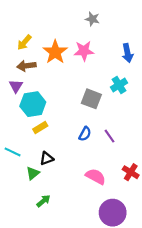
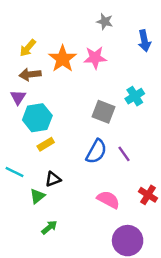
blue arrow: (128, 53) -> (144, 41), moved
blue semicircle: (85, 134) -> (96, 151), size x1.5

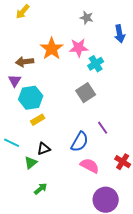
yellow arrow: (28, 48) -> (23, 12), moved
cyan cross: (135, 96) -> (96, 64), moved
gray square: (104, 112) -> (86, 93), turned 36
blue semicircle: (96, 151) -> (80, 142), moved

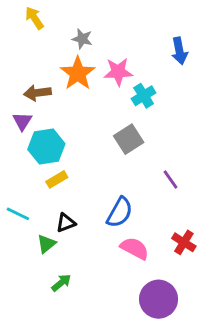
yellow arrow: (23, 12) -> (34, 18), turned 105
gray star: (87, 18) -> (82, 39), moved
purple line: (103, 128) -> (170, 179), moved

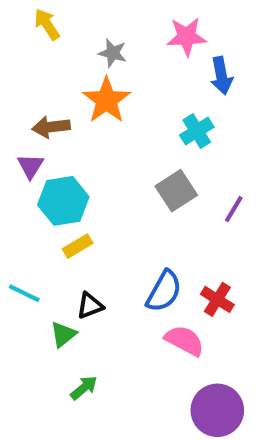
blue arrow: (179, 51) -> (221, 76), moved
pink star: (118, 72) -> (187, 37), moved
purple line: (170, 179) -> (234, 209), moved, turned 66
red cross: (184, 242) -> (217, 299), moved

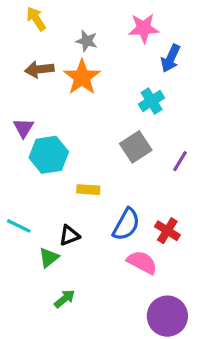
blue arrow: (221, 76) -> (171, 58), turned 36
brown arrow: (51, 127) -> (39, 69), moved
yellow rectangle: (78, 246) -> (88, 190), moved, turned 35

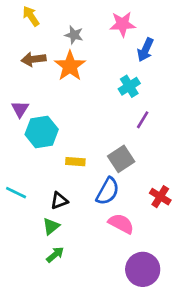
gray square: (136, 147) -> (121, 159), moved
purple line: (180, 161) -> (143, 120), moved
red cross: (167, 231) -> (160, 197), moved
green triangle: (49, 258) -> (51, 226), moved

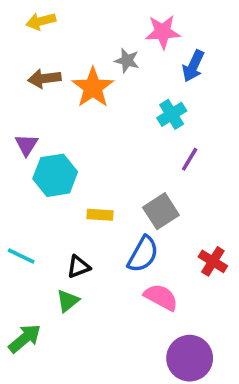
yellow arrow: (31, 16) -> (41, 21), turned -70
gray star: (74, 35) -> (127, 61), moved
green arrow: (55, 255) -> (25, 338), moved, size x1.4

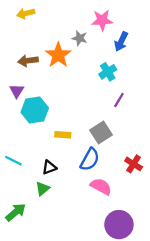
brown arrow: (44, 79) -> (28, 61), moved

